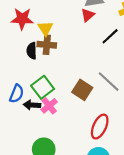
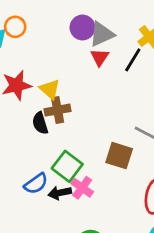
black line: (110, 36) -> (133, 60), moved
blue semicircle: (17, 94) -> (36, 184), turned 48

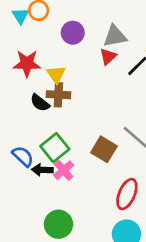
purple circle: (82, 27) -> (73, 33), moved
black semicircle: (40, 123) -> (40, 103), turned -48
blue semicircle: (36, 184) -> (23, 156), turned -115

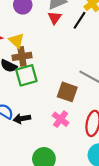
green square: (55, 148) -> (26, 75), moved, turned 35
pink cross: (64, 170) -> (61, 119), moved

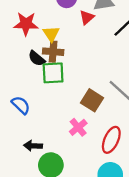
red triangle: (55, 18) -> (87, 17), moved
black arrow: (22, 119) -> (33, 146), moved

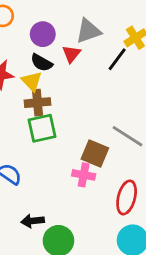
black semicircle: (37, 58) -> (42, 63), moved
pink cross: (78, 127) -> (84, 175), moved, turned -30

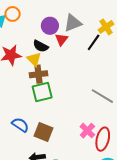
purple circle: (43, 34) -> (50, 26), moved
brown square: (95, 153) -> (43, 132), moved
pink cross: (84, 175) -> (87, 131), moved, turned 35

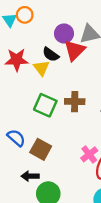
red triangle: (61, 39) -> (75, 50), size x1.5
brown cross: (39, 74) -> (75, 102), moved
green square: (42, 92) -> (45, 105), turned 30

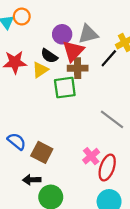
yellow triangle: (41, 68) -> (40, 70), turned 35
brown cross: (75, 102) -> (78, 68), moved
green square: (45, 105) -> (65, 88), moved, turned -30

